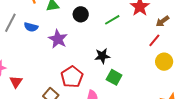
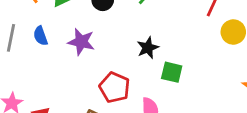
blue semicircle: (31, 27) -> (40, 36), turned 72

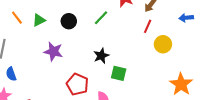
blue semicircle: (40, 36) -> (11, 74), moved

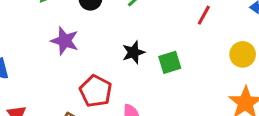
yellow circle: (163, 44) -> (243, 54), moved
green square: (119, 73) -> (170, 62), moved, turned -35

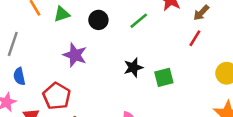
red pentagon: (96, 91) -> (57, 96), moved

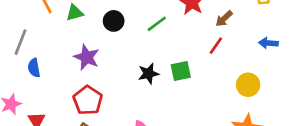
blue semicircle: (19, 76) -> (34, 68), moved
green square: (164, 77) -> (181, 71), moved
red pentagon: (57, 96) -> (88, 100), moved

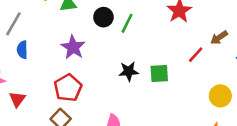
brown arrow: (224, 19) -> (219, 38), moved
green line: (157, 24) -> (127, 23), moved, turned -36

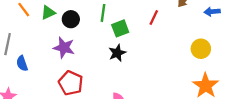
black circle: (103, 17) -> (71, 19), moved
red line: (196, 55) -> (154, 17), moved
green square: (159, 74) -> (120, 28), moved

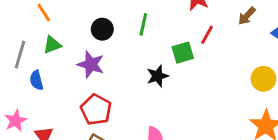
green triangle: (48, 13) -> (52, 45), moved
green square: (120, 28) -> (183, 53), moved

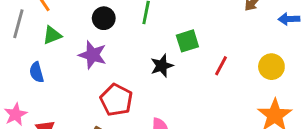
red line: (207, 35) -> (221, 66), moved
gray line: (20, 55) -> (18, 24), moved
red pentagon: (96, 110) -> (116, 100), moved

